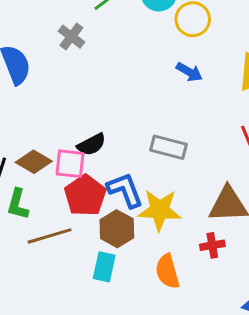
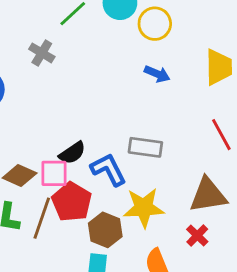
blue L-shape: (125, 190) -> (108, 170), moved
brown line: (50, 236) -> (42, 218), moved, turned -48
red cross: (212, 245) -> (197, 236), turned -30

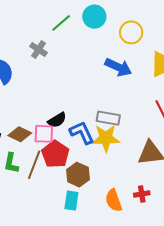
yellow circle: (155, 24) -> (131, 32), moved
blue arrow: (157, 74) -> (118, 67), size x1.5
yellow star: (144, 208) -> (106, 138), moved
red cross: (197, 236) -> (142, 194), moved, turned 35

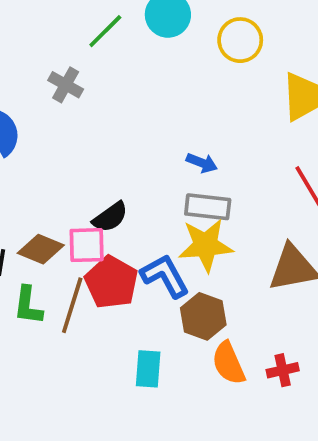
blue arrow: (118, 67) -> (202, 163), moved, size x0.6
blue L-shape: (82, 133) -> (165, 276), moved
brown hexagon: (78, 175) -> (203, 316), moved
red cross: (142, 194) -> (283, 370), moved

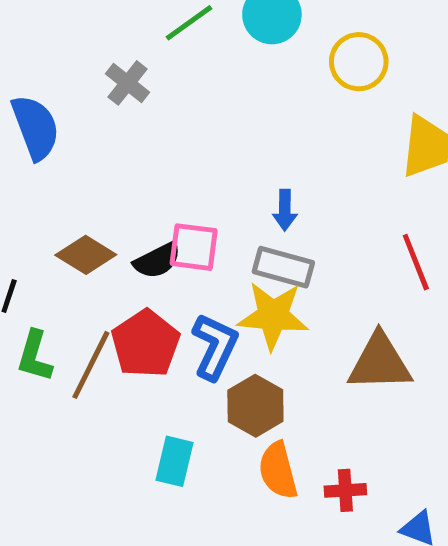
blue arrow: (202, 163) -> (285, 210), turned 60
pink square: (87, 245) -> (194, 247), moved
brown diamond: (41, 249) -> (86, 255), moved
blue L-shape: (165, 276) -> (215, 346), turned 45

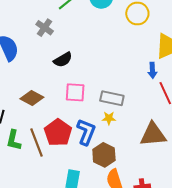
blue arrow: (285, 210) -> (152, 70), moved
black semicircle: (157, 260) -> (63, 60), moved
yellow star: (273, 316) -> (109, 118), size x0.5
brown line: (91, 365) -> (37, 142), turned -44

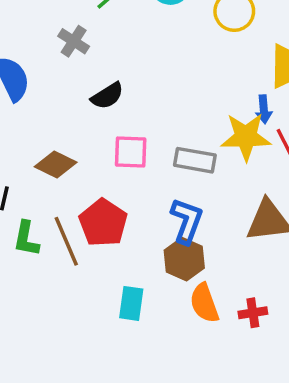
yellow star: (109, 118) -> (246, 137), moved, size x2.0
blue L-shape: (86, 132) -> (187, 221), moved

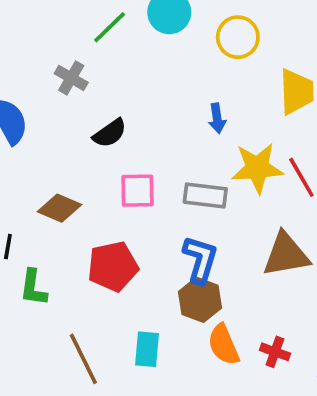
blue arrow: (264, 109) -> (217, 118), moved
red pentagon: (103, 223) -> (113, 266), turned 30
brown line: (66, 241) -> (83, 359), moved
red cross: (253, 313) -> (275, 352), turned 32

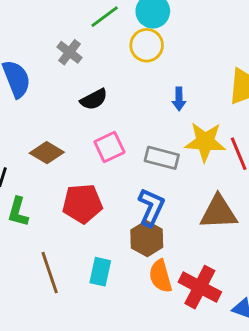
yellow circle: (238, 37) -> (147, 45), moved
pink square: (137, 191) -> (109, 147), turned -32
red cross: (275, 352) -> (200, 287), size x1.8

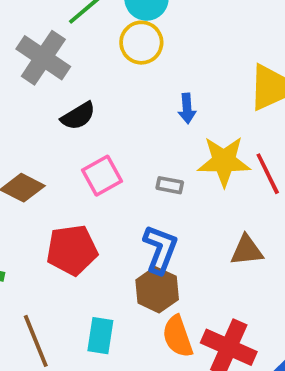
gray cross: (69, 52) -> (43, 58), size x1.6
gray rectangle: (162, 158) -> (170, 185), size x0.6
brown triangle: (219, 212) -> (247, 250), size x0.7

